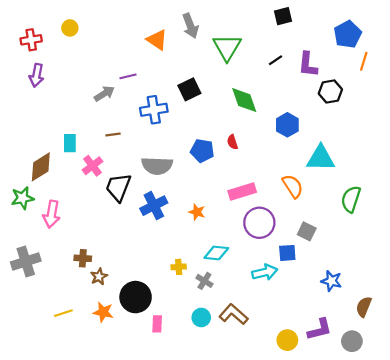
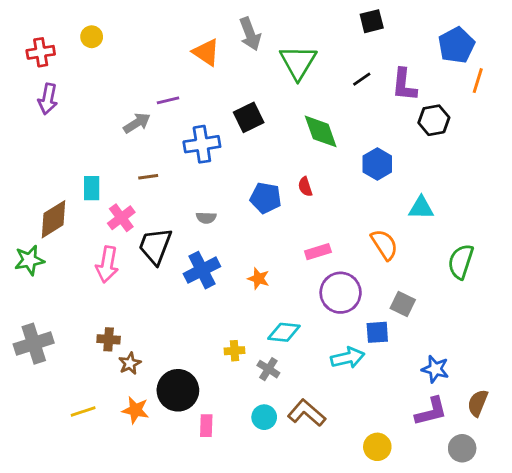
cyan triangle: (321, 158) -> (421, 208), size x0.7
gray semicircle: (157, 166) -> (206, 218), size x0.5
pink rectangle: (242, 192) -> (318, 252), size x0.7
pink arrow: (52, 214) -> (107, 264), moved
purple L-shape: (320, 329) -> (431, 411), moved

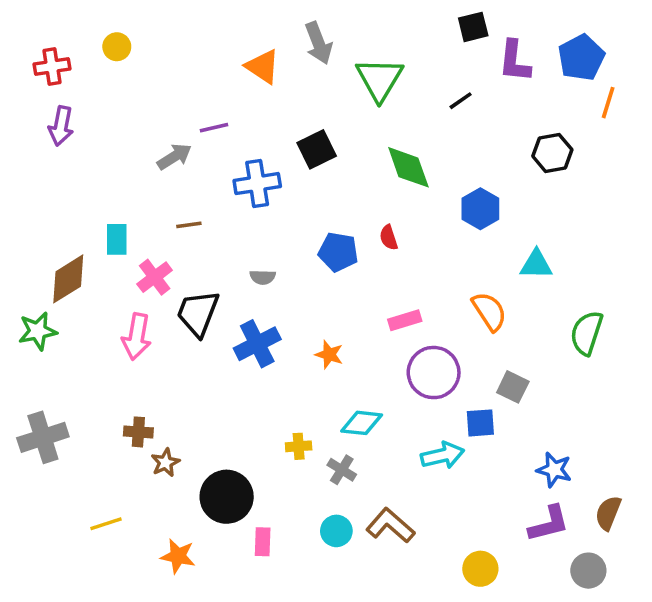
purple L-shape: (404, 85) -> (515, 61), moved
orange star: (135, 410) -> (178, 556), moved

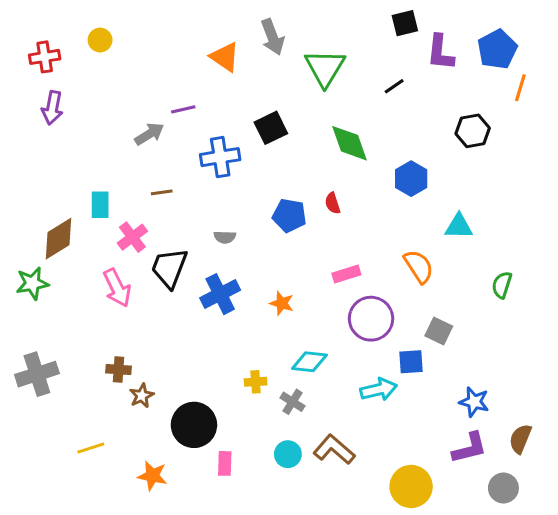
green semicircle: (587, 333) -> (502, 285), size x0.7
pink arrow: (137, 337) -> (117, 288), turned -36
yellow circle: (480, 569) -> (411, 486), size x1.4

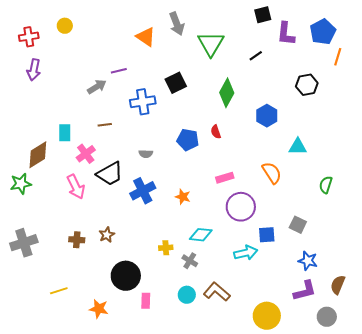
green diamond: (349, 143) -> (227, 93), turned 48
black trapezoid: (169, 268) -> (110, 174), turned -140
gray square: (439, 331) -> (298, 225), moved
brown star: (142, 396) -> (107, 235), moved

